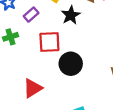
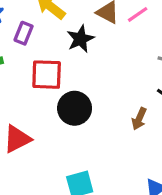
purple rectangle: (31, 15) -> (24, 33), turned -32

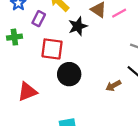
brown arrow: (139, 119) -> (113, 86), turned 32

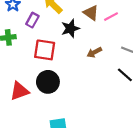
black circle: (69, 74) -> (48, 82), moved
brown arrow: (113, 86) -> (94, 52), moved

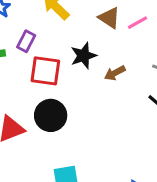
purple rectangle: (32, 20) -> (26, 41), moved
black star: (70, 28) -> (84, 56), moved

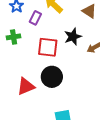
purple rectangle: (26, 41) -> (35, 18), moved

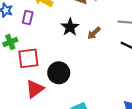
red square: (48, 47) -> (28, 58), moved

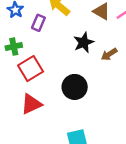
red square: (28, 58) -> (31, 69), turned -35
black circle: (59, 73) -> (75, 87), moved

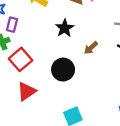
purple rectangle: (38, 23) -> (12, 25), moved
brown arrow: (109, 54) -> (91, 48), moved

